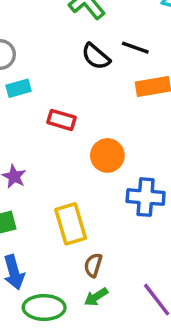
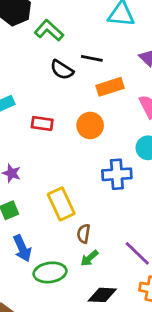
orange circle: (107, 155) -> (90, 125), moved

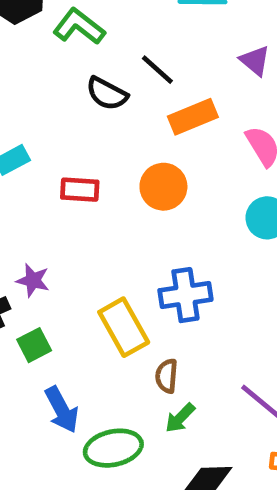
black line: (92, 58) -> (157, 70), turned 35
blue cross: (117, 174) -> (185, 295), moved

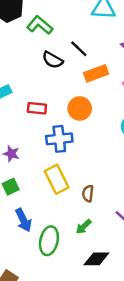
blue cross: (185, 295) -> (59, 139), moved
brown semicircle: (167, 376) -> (88, 193), moved
green ellipse: (113, 448) -> (49, 241), turned -68

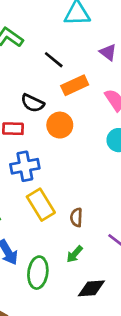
black semicircle: (53, 60) -> (33, 103), moved
blue cross: (59, 139) -> (25, 166), moved

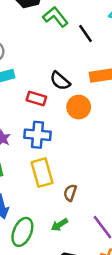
black line: (54, 60) -> (85, 33), moved

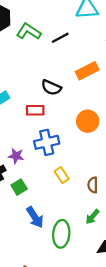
black line: (85, 33) -> (60, 38), turned -66
orange circle: (79, 107) -> (88, 121), moved
yellow rectangle: (42, 173) -> (62, 175), size x0.6

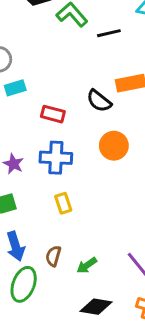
black semicircle: (51, 88) -> (99, 101), moved
brown semicircle: (93, 185) -> (53, 256), moved
green ellipse: (61, 234) -> (24, 284), moved

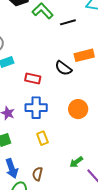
orange circle: (114, 146) -> (78, 109), moved
green arrow: (87, 265) -> (76, 162), moved

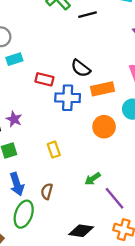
orange rectangle: (84, 55) -> (102, 89), moved
blue cross: (36, 108) -> (68, 98), moved
orange circle: (78, 109) -> (104, 127), moved

